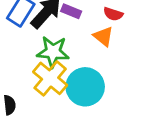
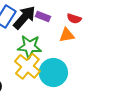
orange triangle: (103, 36) -> (67, 35), turned -49

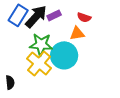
purple rectangle: (43, 16) -> (54, 15), turned -48
cyan circle: (53, 73) -> (64, 55), moved

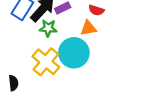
green star: (41, 44) -> (48, 28), moved, size x0.7

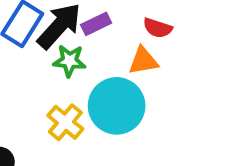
yellow cross: (46, 62) -> (65, 122), size x0.7

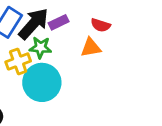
cyan circle: (117, 106) -> (42, 82), moved
yellow cross: (65, 122) -> (18, 61), moved, turned 30

